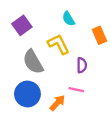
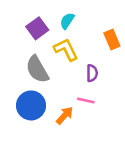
cyan semicircle: (68, 19) -> (67, 21), moved, turned 64
purple square: (22, 25) -> (37, 28), moved

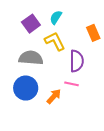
gray semicircle: (37, 69) -> (31, 58), turned 125
purple semicircle: (92, 73) -> (77, 61), size x1.5

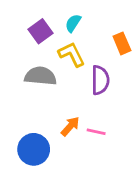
pink line: (71, 84) -> (96, 132), moved
blue circle: (26, 88) -> (34, 149), moved

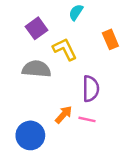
cyan semicircle: (73, 23) -> (76, 12), moved
purple semicircle: (100, 80) -> (91, 89), moved

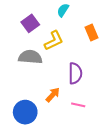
yellow L-shape: (65, 49) -> (54, 41), turned 90
pink line: (87, 119) -> (78, 105), moved

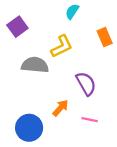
purple square: (30, 23) -> (17, 27), moved
purple semicircle: (75, 73) -> (86, 84), turned -30

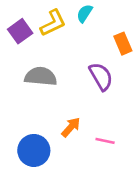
yellow L-shape: (62, 46) -> (53, 23), moved
purple semicircle: (86, 84) -> (101, 76), moved

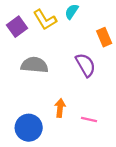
yellow L-shape: (53, 23) -> (45, 20), turned 85
orange arrow: (71, 127) -> (60, 108), turned -36

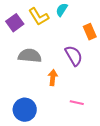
orange arrow: (60, 108) -> (53, 78), moved

